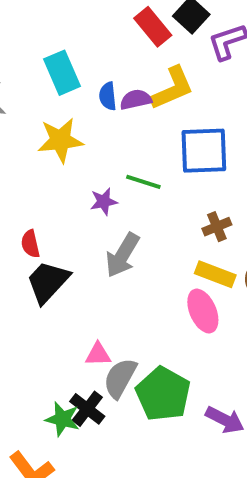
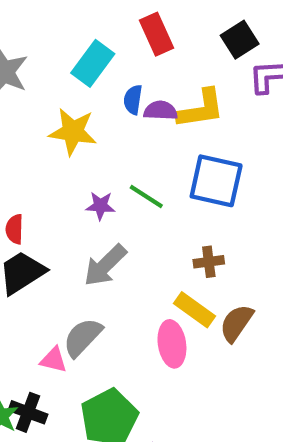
red rectangle: (153, 27) -> (156, 34), moved
cyan rectangle: (62, 73) -> (93, 63), turned 45
gray semicircle: (120, 378) -> (83, 337), moved
black cross: (87, 409) -> (28, 412), turned -32

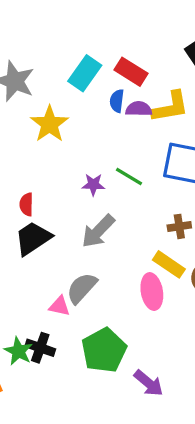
red rectangle: (156, 34) -> (131, 72), moved, turned -32
yellow star: (73, 132) -> (49, 124), moved, turned 30

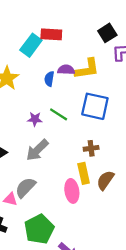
red rectangle: (131, 72) -> (51, 34), moved, turned -30
blue semicircle: (117, 101) -> (49, 79), moved
yellow rectangle: (169, 264) -> (84, 173), turned 42

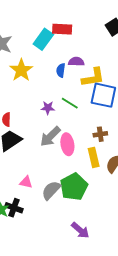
yellow L-shape: (87, 69) -> (93, 77), moved
gray semicircle: (25, 187) -> (51, 190), moved
pink ellipse: (72, 191) -> (67, 144), moved
green pentagon: (39, 229) -> (74, 187), moved

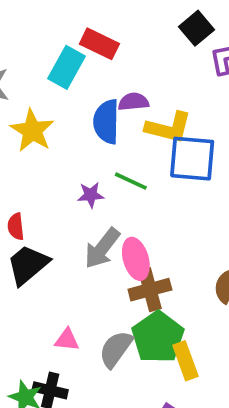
red rectangle: (62, 29) -> (99, 44), turned 30
blue semicircle: (61, 70) -> (106, 122), size x1.6
yellow L-shape: (93, 77) -> (169, 128), turned 30
brown cross: (100, 134) -> (150, 290), moved, size x1.5
yellow rectangle: (94, 157) -> (185, 361), moved

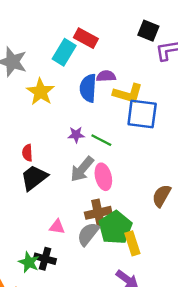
black square: (196, 28) -> (148, 31), turned -30
green line: (131, 181) -> (101, 140), moved
brown cross: (150, 290) -> (98, 213), moved

